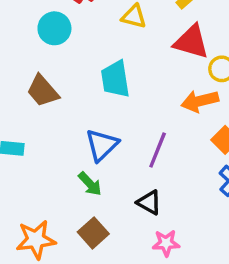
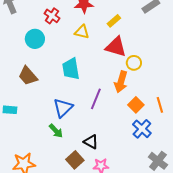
orange arrow: (200, 101) -> (121, 82), turned -60
purple line: (158, 150) -> (96, 99), moved
brown square: (93, 233) -> (75, 160), moved

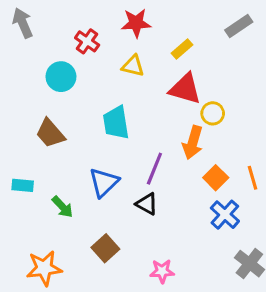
green arrow: (56, 131) -> (62, 207), moved
black triangle: (91, 142) -> (147, 204), moved
brown square: (75, 160) -> (105, 248), moved

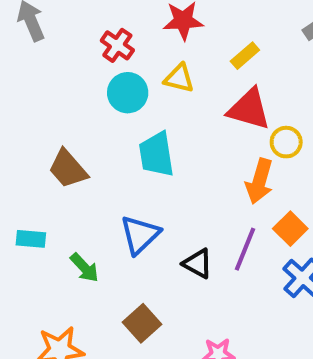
cyan circle: (61, 77) -> (128, 93), moved
purple line: (154, 169) -> (245, 249), moved

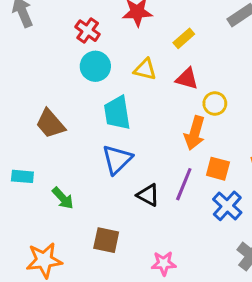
yellow triangle: (179, 78) -> (145, 69), moved
red triangle: (249, 109) -> (187, 79), size x0.7
orange square: (290, 229) -> (218, 169), turned -30
blue triangle: (140, 235) -> (117, 159), moved
brown square: (142, 323) -> (106, 240), turned -36

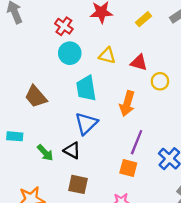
yellow rectangle: (184, 38) -> (144, 19), moved
orange arrow: (195, 133) -> (127, 104), moved
orange square: (218, 169) -> (128, 168), moved
black triangle: (148, 195) -> (72, 150), moved

